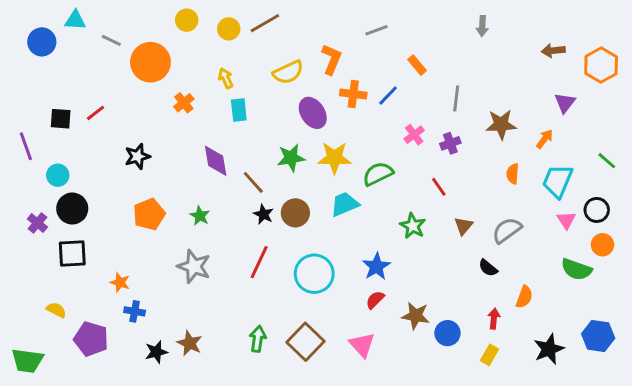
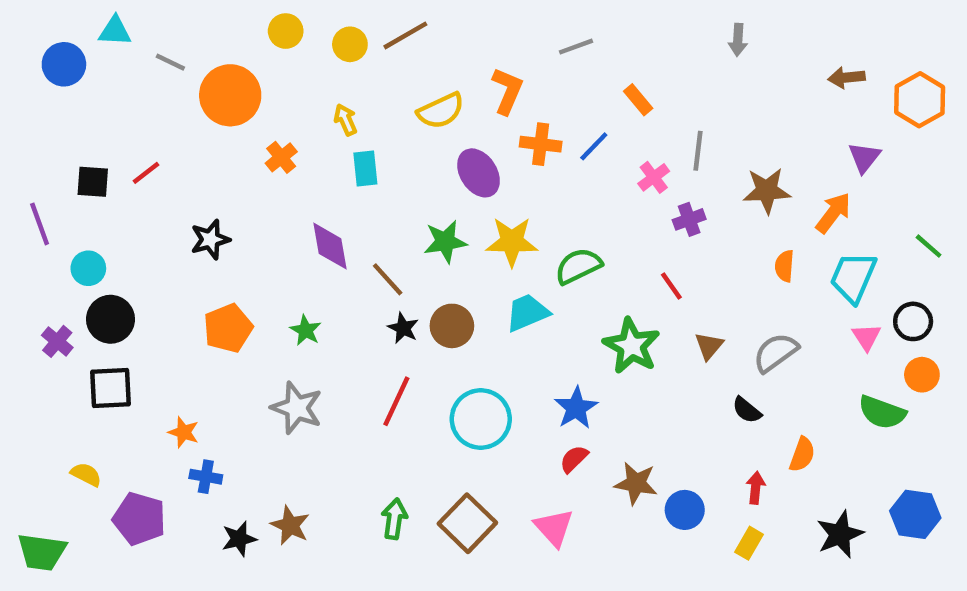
pink cross: (414, 135) -> (654, 177), moved
orange arrow: (545, 139) -> (833, 213), size x1.4
green star: (413, 226) -> (631, 346), size x1.4

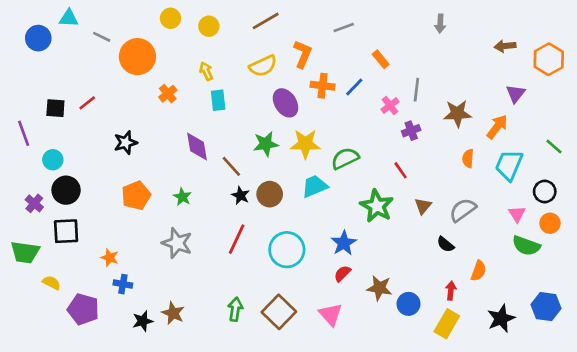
brown line: (405, 35) -> (266, 21), moved
pink triangle: (866, 337) -> (517, 214), moved
yellow rectangle: (749, 543) -> (447, 324), size x1.5
green trapezoid: (42, 552) -> (25, 252), moved

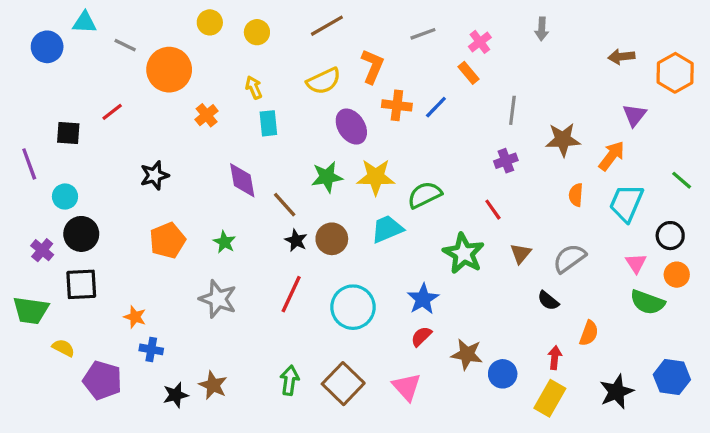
red line: (87, 103) -> (112, 112), moved
pink cross: (390, 106) -> (480, 42), moved

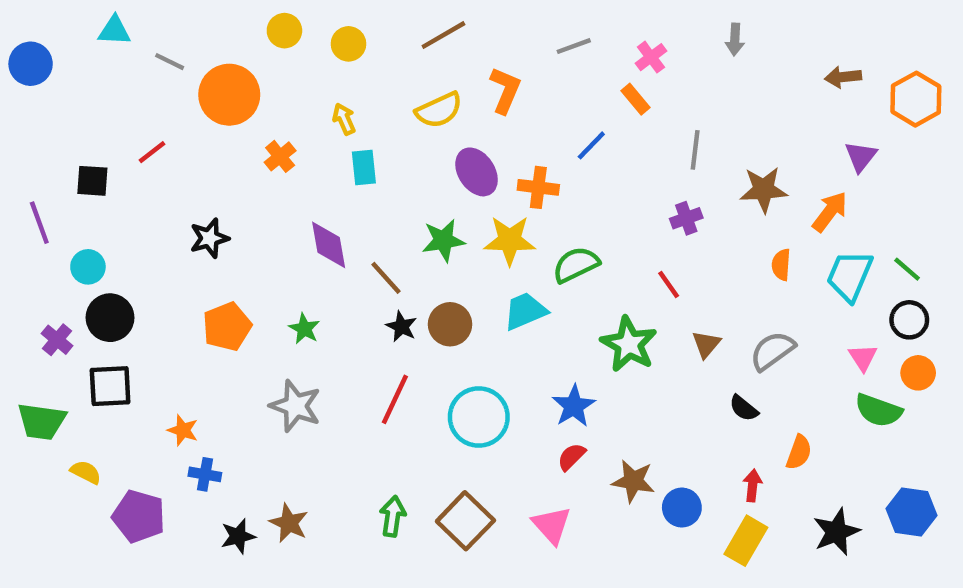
blue circle: (47, 47) -> (31, 64), moved
orange cross: (397, 105) -> (538, 187), moved
green line: (682, 180) -> (907, 269), moved

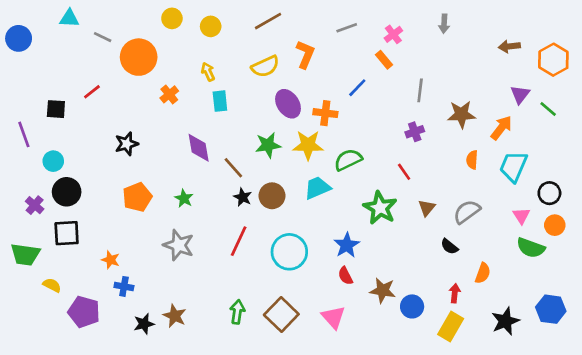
green line: (907, 269) -> (548, 109), moved
red semicircle: (571, 457) -> (345, 276), turned -72

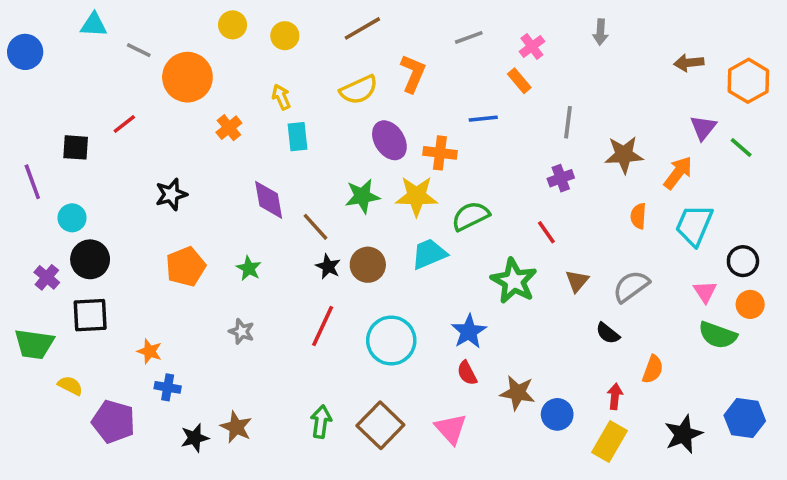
blue line: (357, 88) -> (483, 119), turned 40
gray star: (179, 245) -> (242, 331), size x0.6

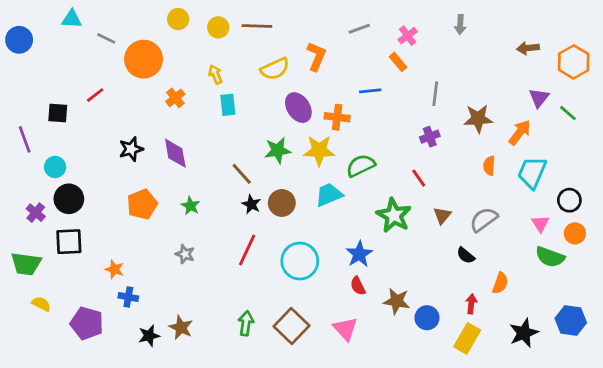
brown line: (362, 28) -> (257, 26), moved, turned 32
purple diamond: (269, 200) -> (175, 153), moved
yellow semicircle: (70, 386) -> (41, 304), moved

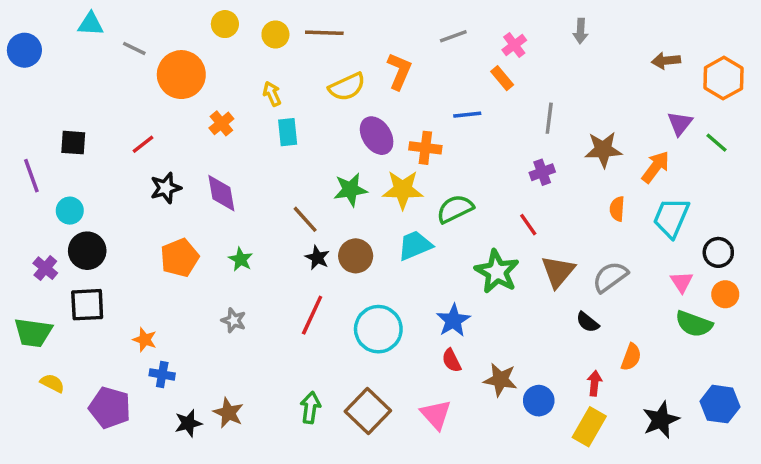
red line: (95, 95) -> (143, 144), moved
brown triangle: (442, 215) -> (558, 272), size x1.5

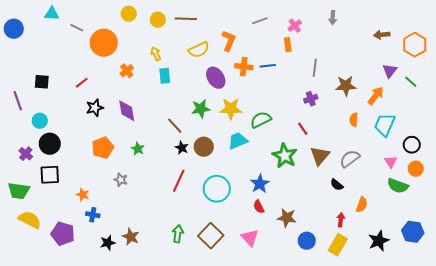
orange rectangle: (502, 78) -> (288, 45), turned 32
orange cross: (425, 148) -> (244, 67), moved
gray star: (234, 320) -> (121, 180), moved
yellow semicircle: (52, 383) -> (30, 220), size x1.6
blue circle: (539, 401) -> (307, 241), moved

